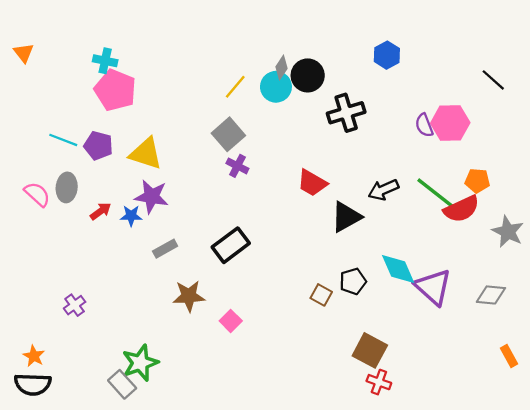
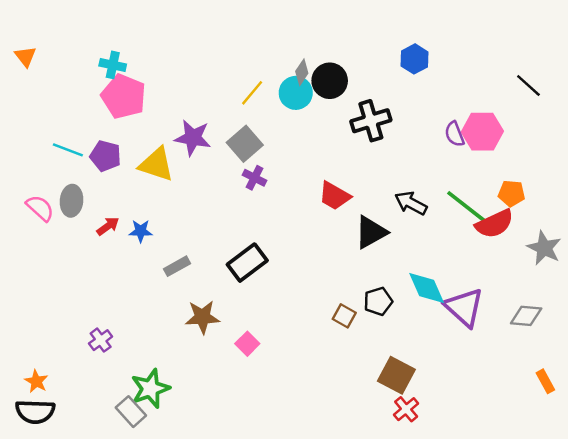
black arrow: (383, 190) -> (411, 203), turned 52
purple star: (151, 197) -> (193, 138), moved
purple cross: (75, 305) -> (101, 340), moved
red cross: (379, 382) -> (406, 409), turned 30

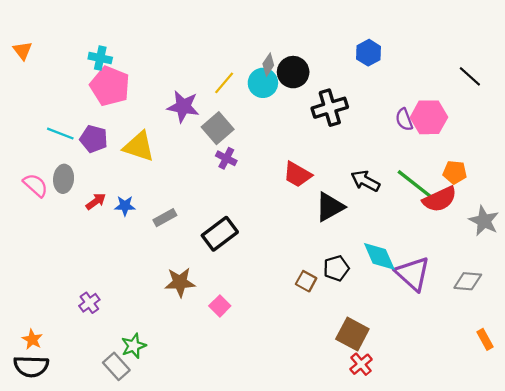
purple star: (193, 138) -> (183, 107), moved
gray rectangle: (177, 266) -> (165, 218), moved
green star: (150, 389) -> (134, 346), size x0.7

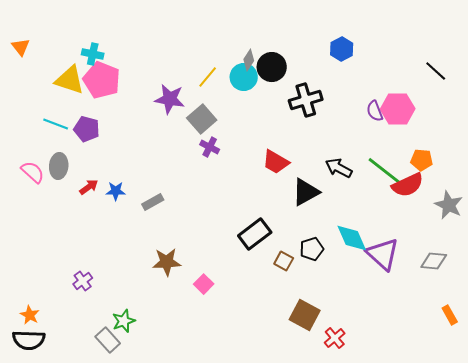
yellow triangle: (139, 146) -> (70, 80), moved
black rectangle: (220, 234) -> (255, 234), moved
brown square: (352, 334) -> (305, 315), moved

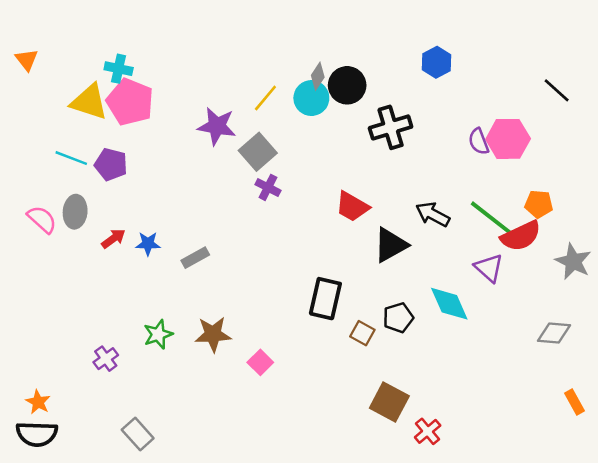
black rectangle: (255, 234) -> (325, 299), turned -40
purple triangle: (383, 254) -> (489, 268), moved, size x0.7
green star: (124, 321) -> (158, 334), moved

